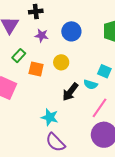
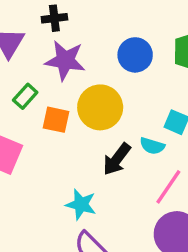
blue circle: (71, 31) -> (135, 55), moved
purple star: (42, 35) -> (65, 60), size x1.6
yellow circle: (61, 62) -> (100, 107), size x1.6

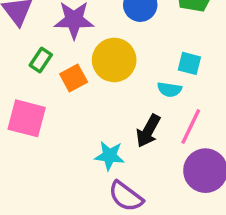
orange square: (56, 120) -> (74, 78), turned -32
black arrow: (117, 159) -> (148, 131), moved

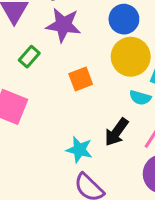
yellow circle: (114, 60) -> (131, 57), moved
orange square: (74, 78) -> (81, 79), moved

